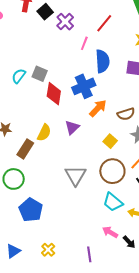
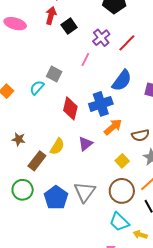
purple cross: (65, 22) -> (101, 38), moved
pink line: (84, 43) -> (85, 60), moved
blue semicircle: (103, 61) -> (122, 81), turned 35
gray square: (40, 74) -> (54, 74), moved
blue pentagon: (31, 210) -> (56, 198), moved

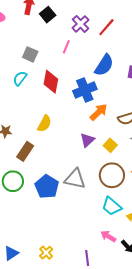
gray square: (54, 74) -> (30, 54), moved
red diamond: (70, 108) -> (51, 82), moved
purple triangle: (86, 144) -> (87, 140), moved
yellow semicircle: (57, 146) -> (44, 124), moved
gray triangle: (85, 192) -> (75, 179), turned -50

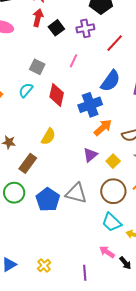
purple cross: (81, 24) -> (85, 28), moved, turned 30

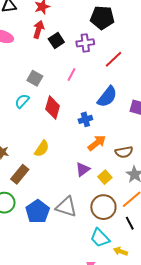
blue cross: (90, 105) -> (85, 119), size x0.6

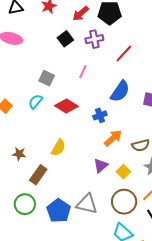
red arrow: (38, 29) -> (81, 13), moved, turned -144
red diamond: (53, 108) -> (66, 106), turned -70

